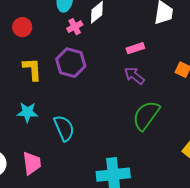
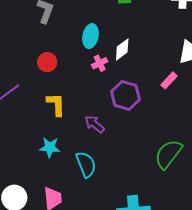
pink rectangle: (135, 48) -> (169, 80), moved, turned -30
purple hexagon: (71, 63) -> (125, 95), moved
purple arrow: (134, 76) -> (94, 124), moved

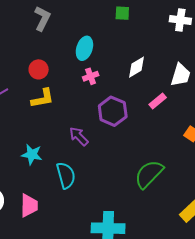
white diamond: (122, 50) -> (137, 67), moved
yellow L-shape: (56, 104) -> (43, 98), moved, turned 75

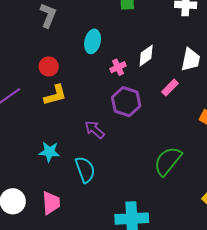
pink cross: (91, 76) -> (118, 67), moved

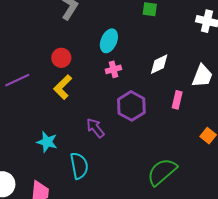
pink cross: (118, 67) -> (113, 69), moved
pink rectangle: (170, 88) -> (177, 100), turned -42
yellow L-shape: (55, 95) -> (63, 87), turned 140

